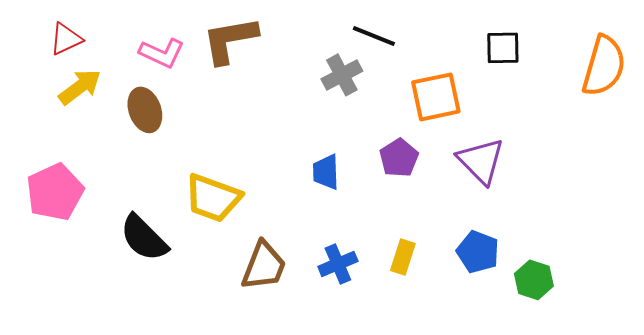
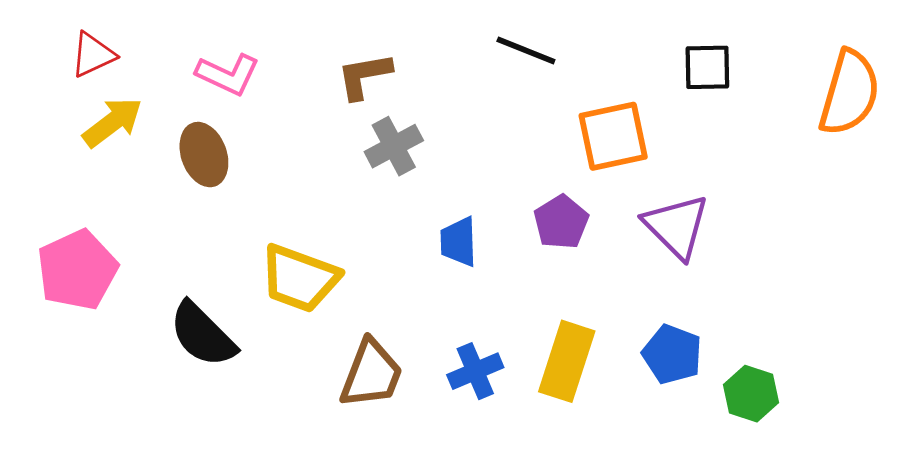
brown L-shape: (230, 40) -> (364, 76), moved, size x0.7
gray cross: (342, 75) -> (394, 146), moved
yellow rectangle: (403, 257) -> (567, 361), size x1.6

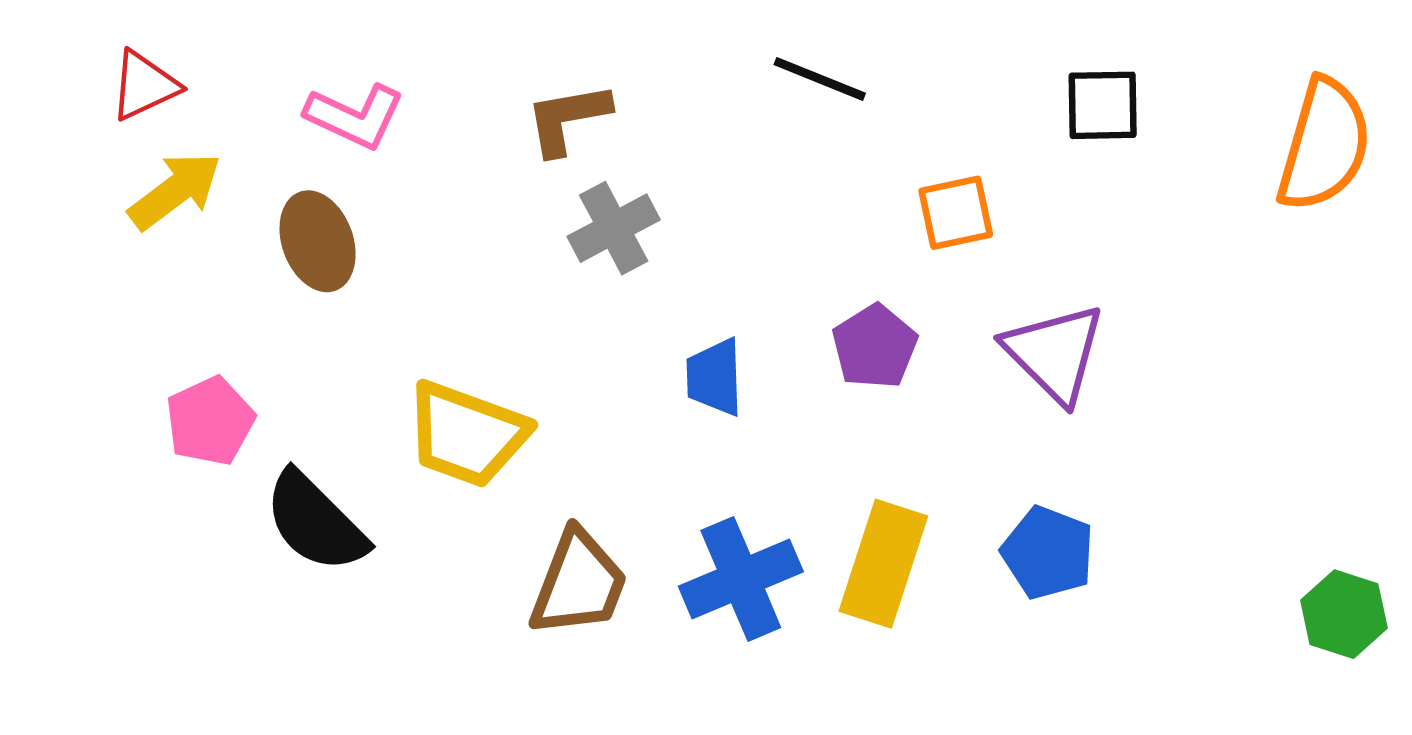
orange square: (613, 136) -> (956, 213), size x0.7
pink pentagon: (77, 270) -> (210, 421), moved, size x0.7
blue cross: (475, 371) -> (741, 579), size x1.4
green hexagon: (751, 394) -> (1344, 614), moved

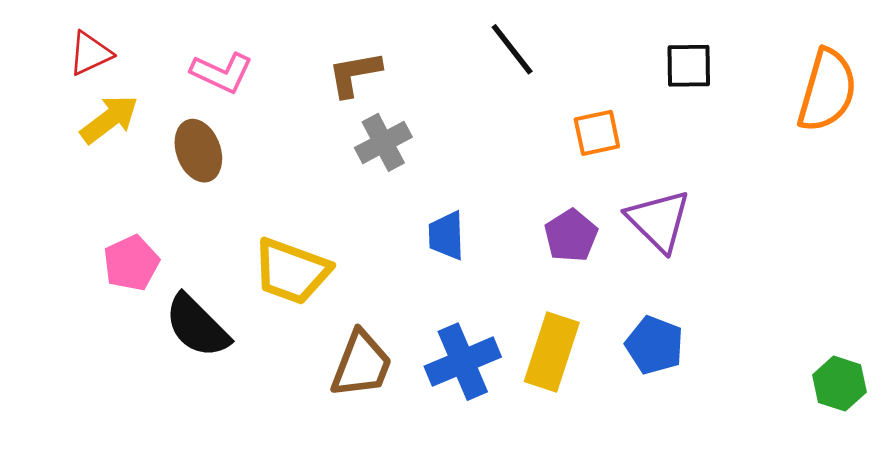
black line: (820, 79) -> (512, 49), turned 30
purple pentagon: (875, 347) -> (571, 236), moved

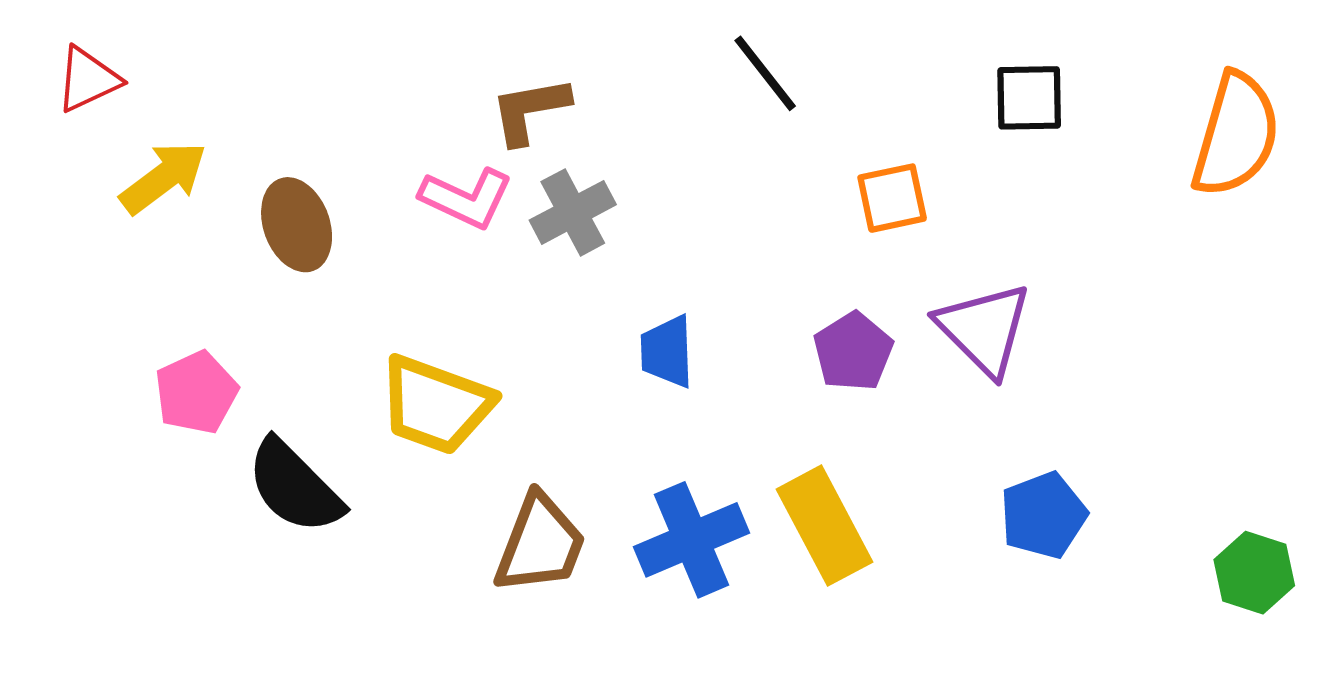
red triangle: (90, 53) -> (88, 79), moved
pink L-shape: (222, 73) -> (466, 198), moved
blue pentagon: (655, 345) -> (1043, 515), moved, turned 30
yellow rectangle: (552, 352) -> (825, 526), turned -46

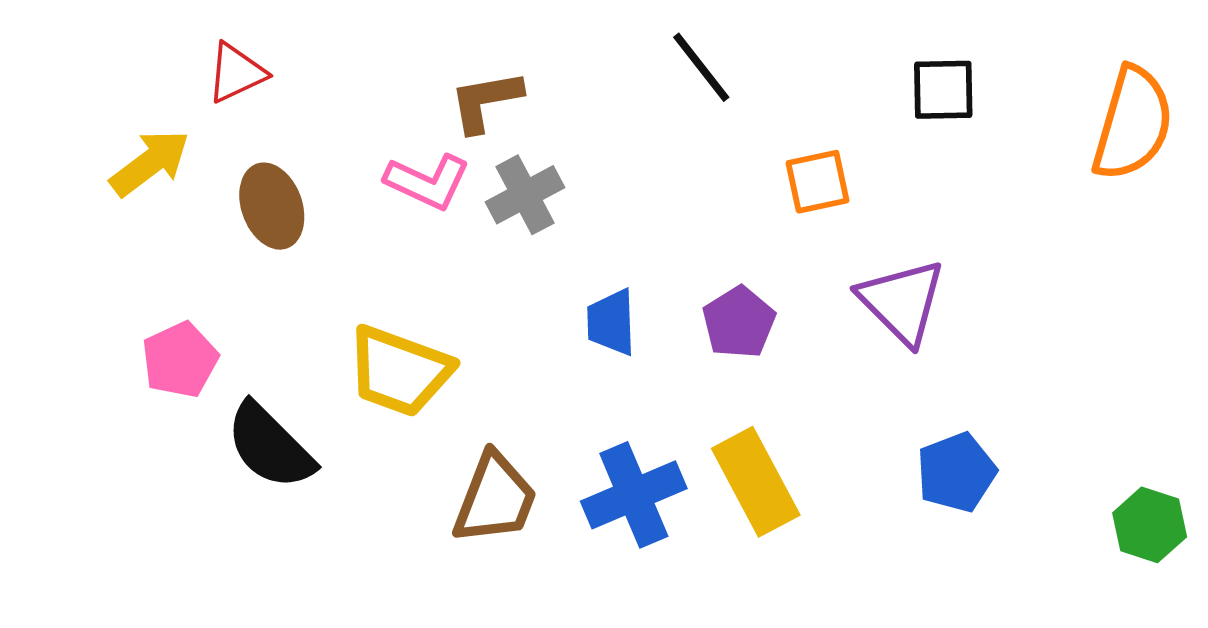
red triangle: (88, 79) -> (236, 73), moved
purple pentagon: (853, 352) -> (739, 322), moved

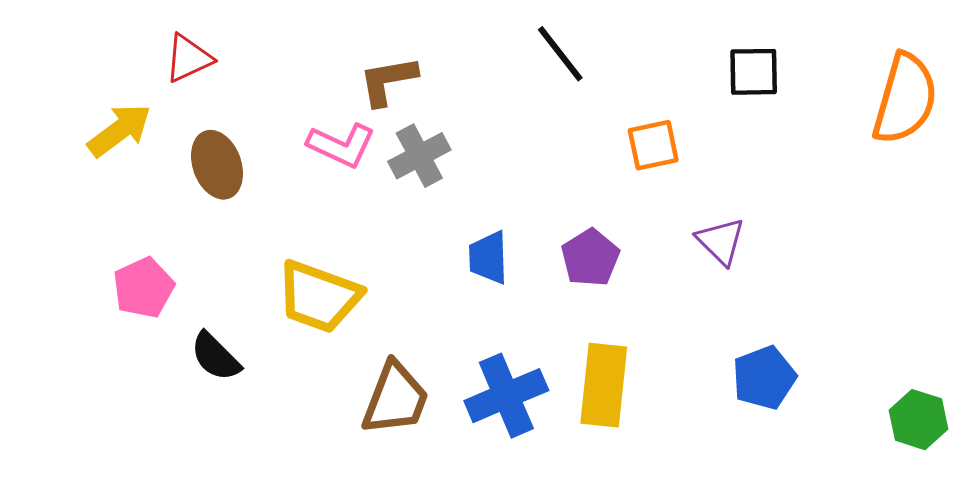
purple triangle: (902, 302) -> (721, 241), size x0.7
black semicircle: (270, 446) -> (215, 357), size x0.7
yellow rectangle: (756, 482) -> (604, 385), turned 34

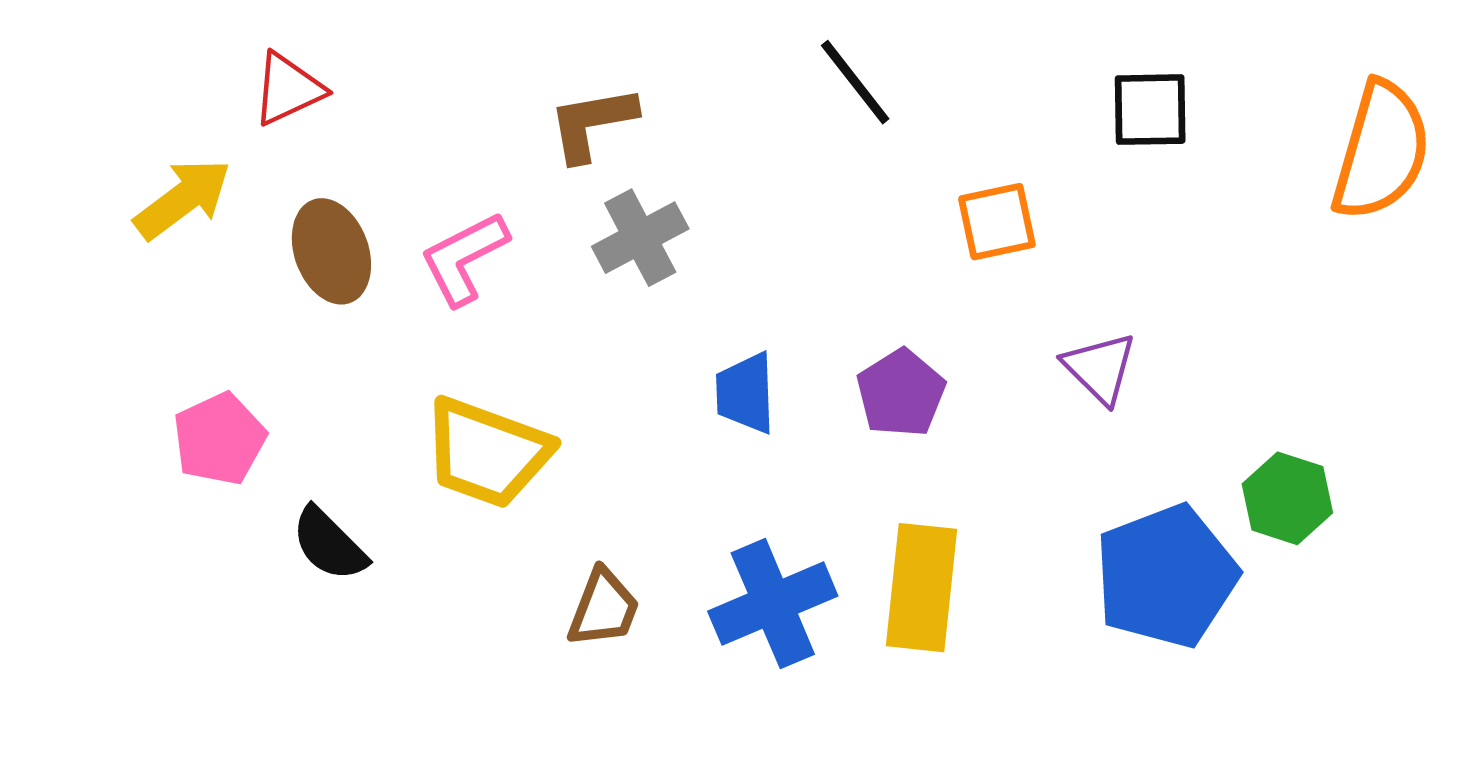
pink L-shape: (341, 145) -> (464, 258), moved, turned 128
blue pentagon: (764, 378) -> (1166, 576), size x1.5
brown trapezoid: (395, 399) -> (604, 608), size x0.7
green hexagon: (919, 420) -> (1287, 498), moved

